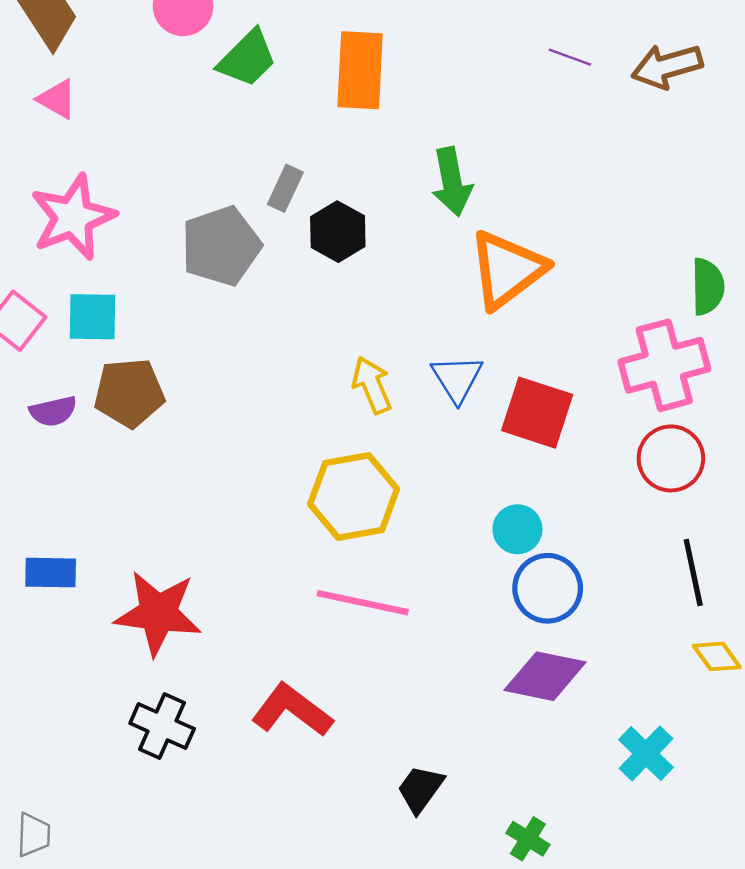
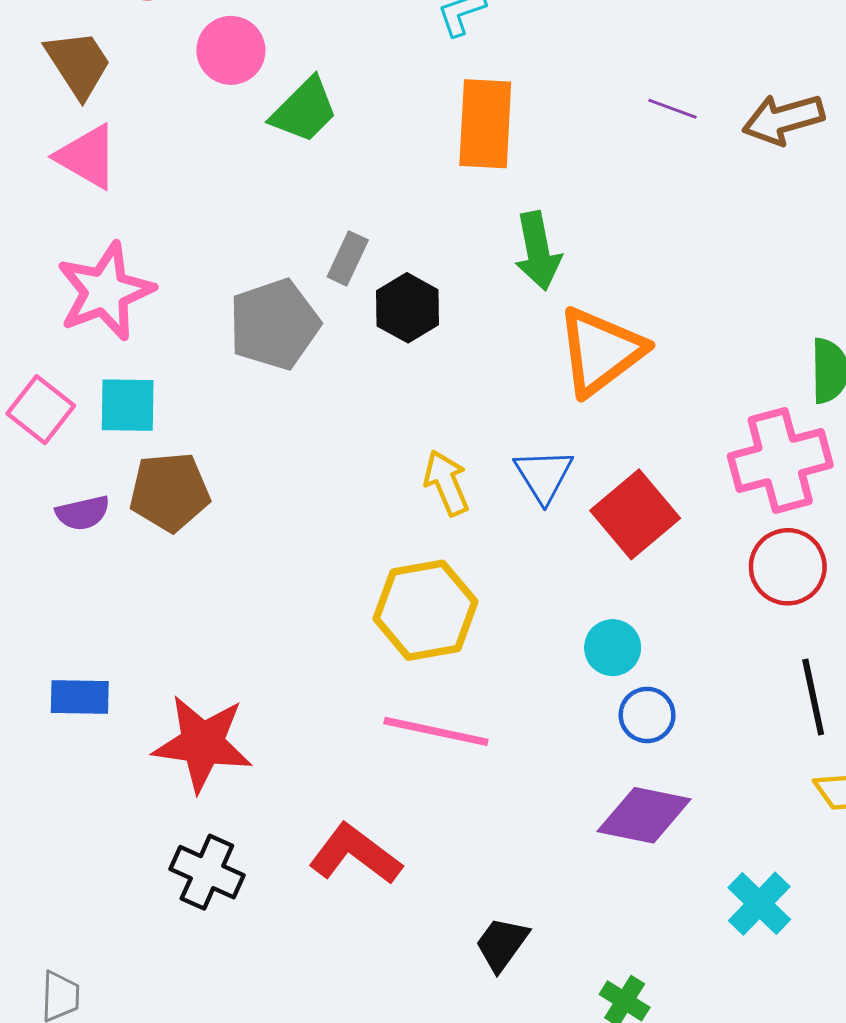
orange rectangle: (360, 70) -> (485, 124), moved
pink triangle: (57, 99) -> (87, 157), size x1.4
red square: (537, 413) -> (635, 514), turned 32
blue circle: (548, 588) -> (647, 715), size x0.7

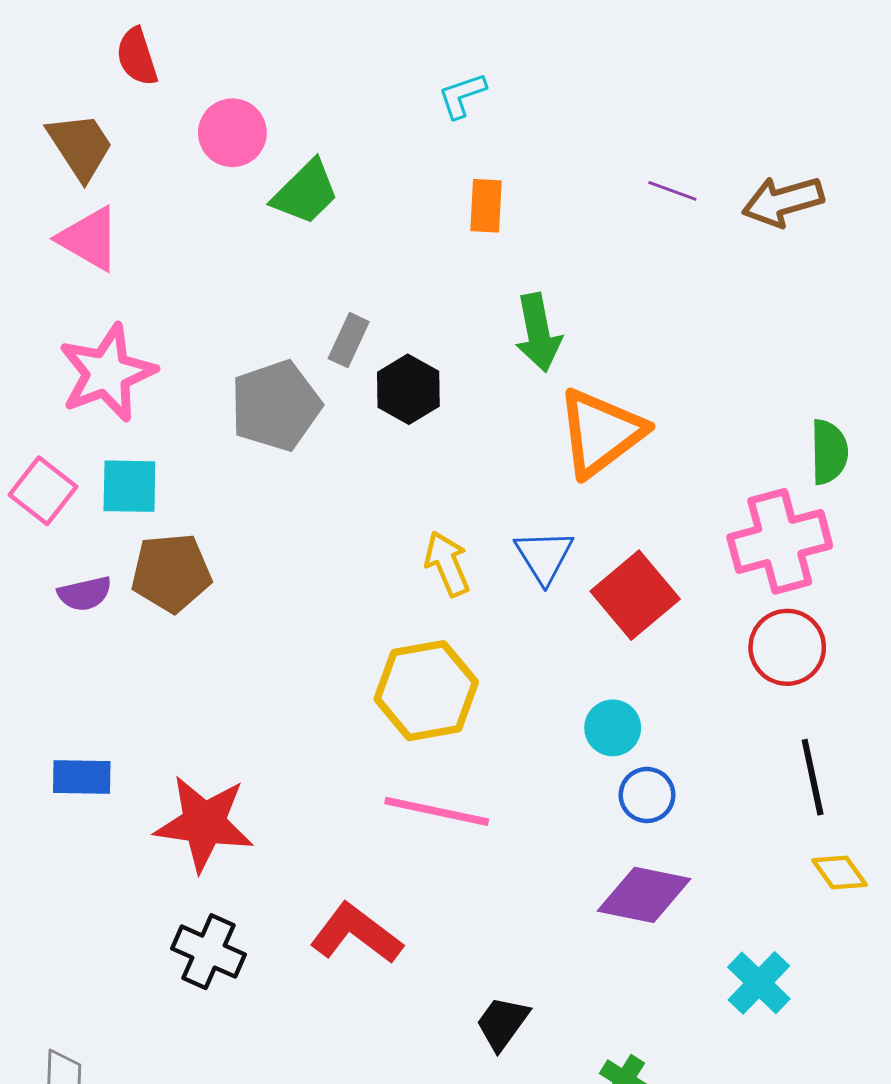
orange rectangle: (485, 124) -> (486, 206), size x0.6

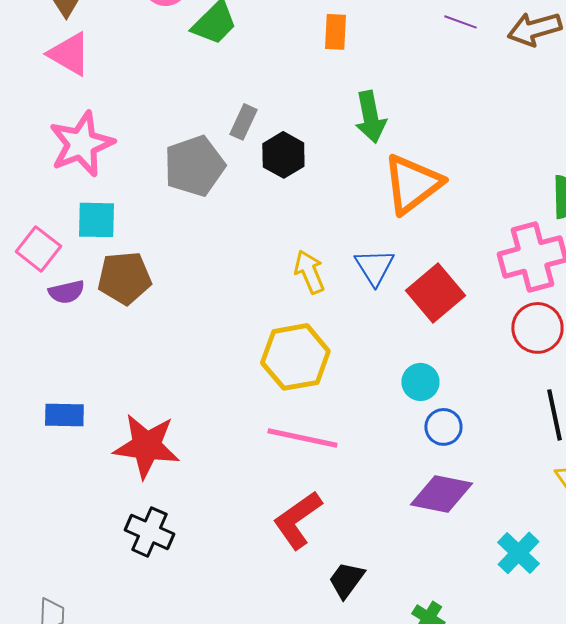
pink square: (43, 491) -> (38, 249), moved
red L-shape: (356, 934) -> (297, 520), moved, turned -72

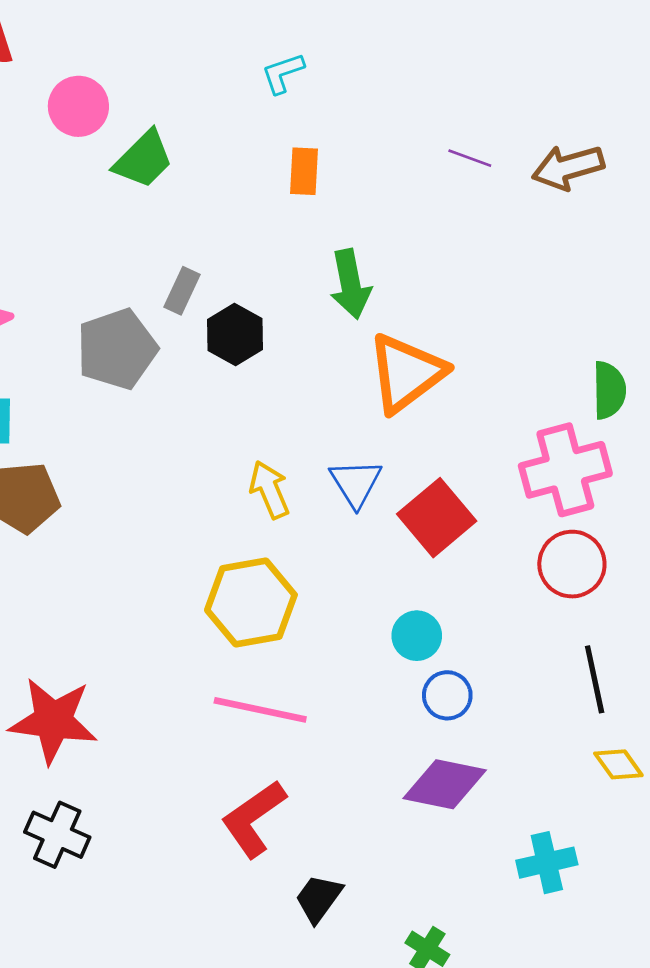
cyan cross: (518, 553) -> (547, 863), turned 33

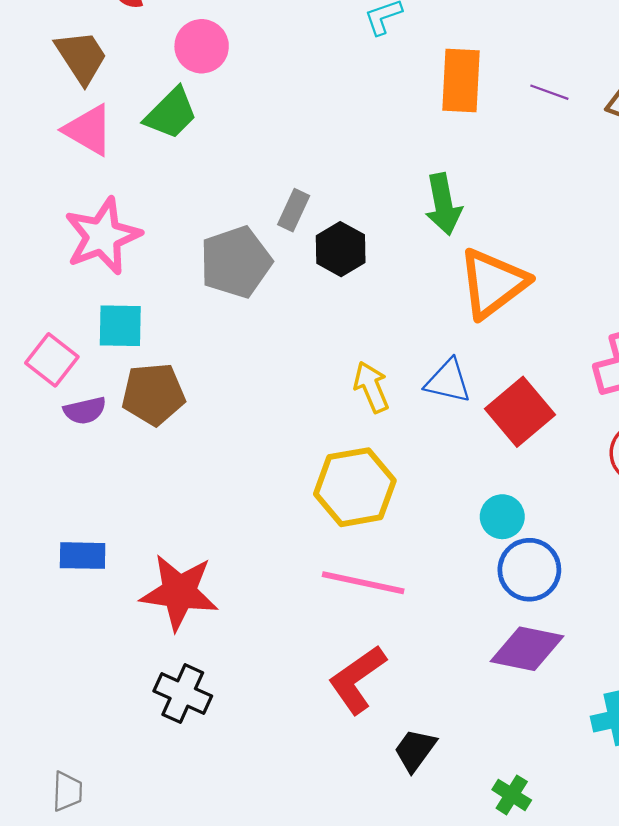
green trapezoid: (143, 159) -> (171, 113), moved
orange rectangle: (304, 171) -> (461, 80), moved, size x1.5
blue triangle: (356, 483) -> (448, 381), turned -45
blue circle: (447, 695) -> (529, 570), size x1.4

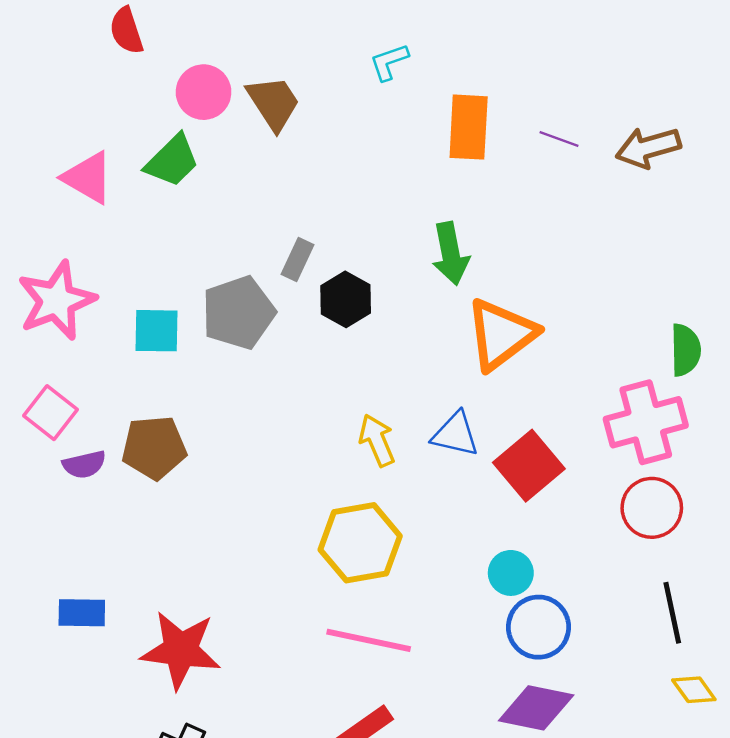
brown trapezoid: (81, 57) -> (273, 103), moved
pink star: (103, 236) -> (56, 301), moved
cyan square: (120, 326) -> (157, 331), moved

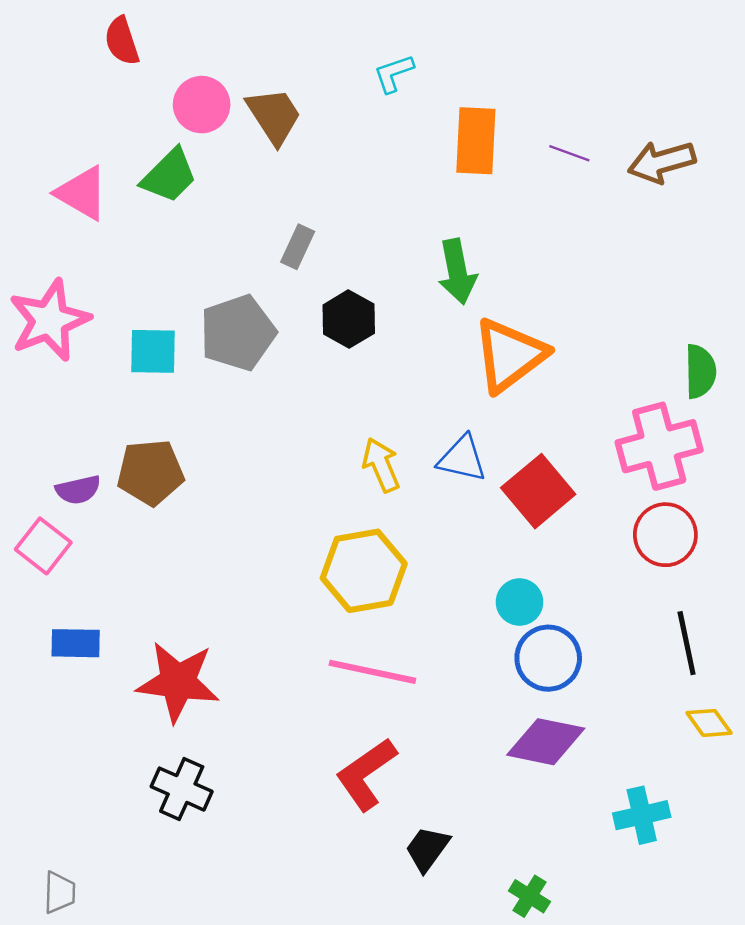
gray rectangle: (297, 260) -> (298, 247), moved
pink square: (50, 413) -> (43, 546), moved

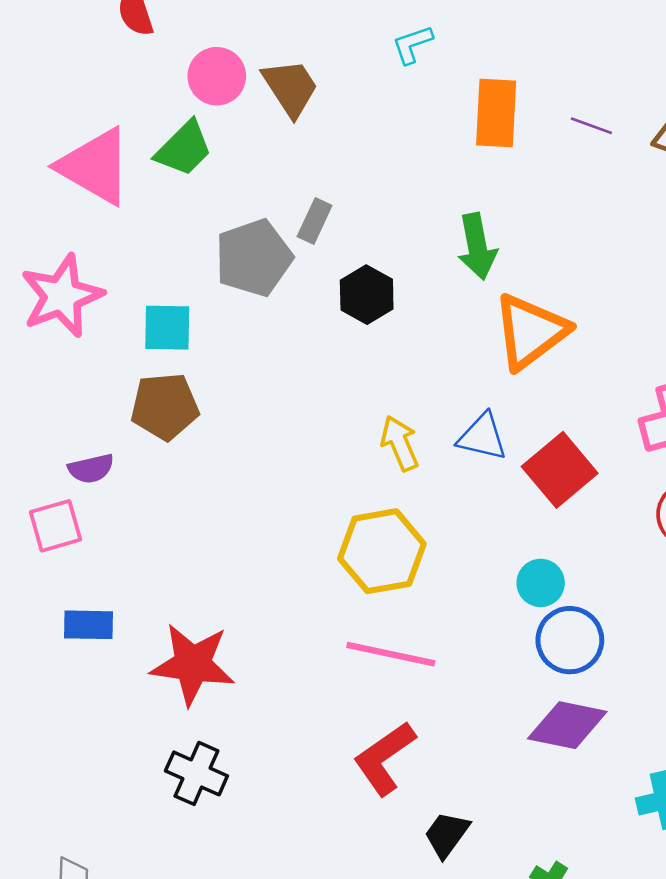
pink triangle: (82, 193) -> (95, 166), size x1.4
gray pentagon: (238, 333) -> (254, 258), moved
brown pentagon: (150, 472) -> (165, 406), moved
pink square: (43, 546) -> (56, 526), turned 36

